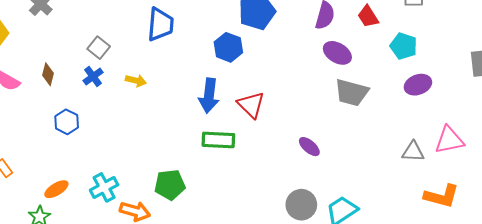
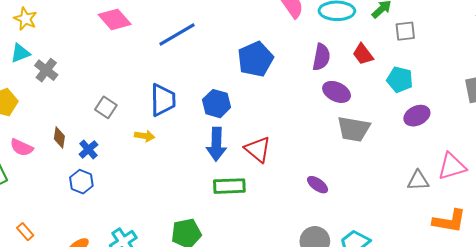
blue trapezoid: (160, 24) -> (163, 100), moved
blue hexagon: (228, 47) -> (217, 104), moved
blue cross: (93, 76) -> (88, 149), moved

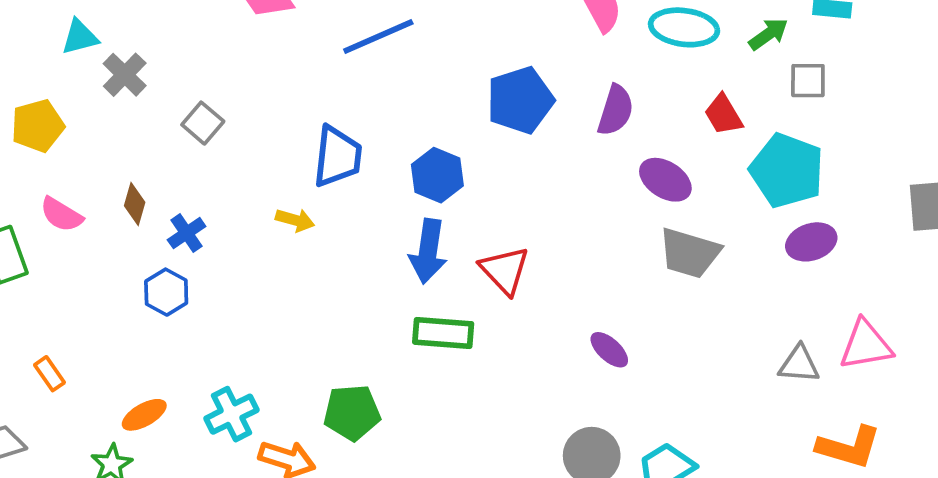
purple semicircle: (321, 57) -> (616, 110), moved
cyan pentagon: (400, 80) -> (787, 171), size x1.5
gray square: (106, 107) -> (203, 123), moved

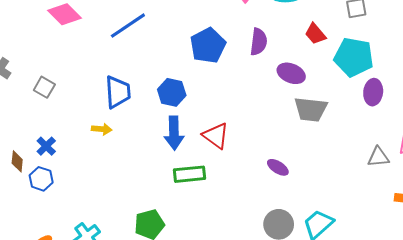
brown diamond: (135, 204) -> (17, 161), moved
purple ellipse: (811, 242) -> (373, 92), turned -55

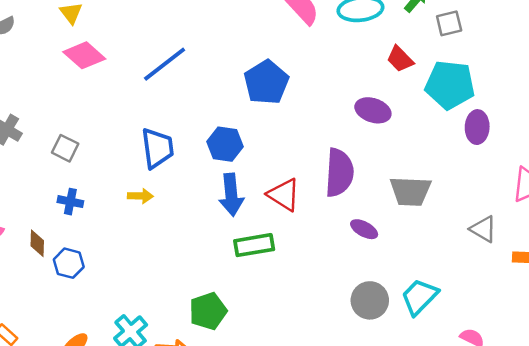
purple semicircle: (259, 42) -> (339, 173), moved, size x1.4
gray trapezoid: (311, 109) -> (410, 191), moved
blue cross: (46, 146) -> (70, 202), moved, turned -30
gray triangle: (378, 157) -> (483, 229), moved, turned 40

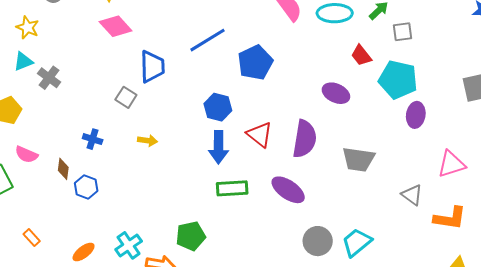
blue line: (165, 64) -> (207, 40), moved
gray square: (65, 148) -> (126, 97), moved
blue trapezoid: (157, 148) -> (152, 67), moved
red triangle: (284, 195) -> (260, 135), moved
purple ellipse: (364, 229) -> (288, 190), moved, size x1.6

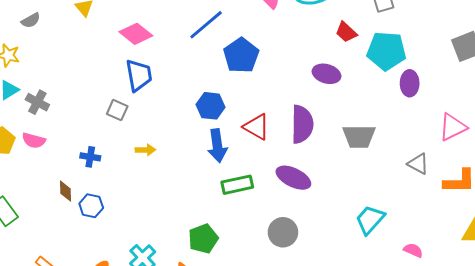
pink diamond: (116, 26) -> (136, 34), moved
blue line: (207, 40) -> (206, 25), moved
pink semicircle: (26, 154) -> (34, 140), moved
gray circle: (318, 241) -> (283, 232), moved

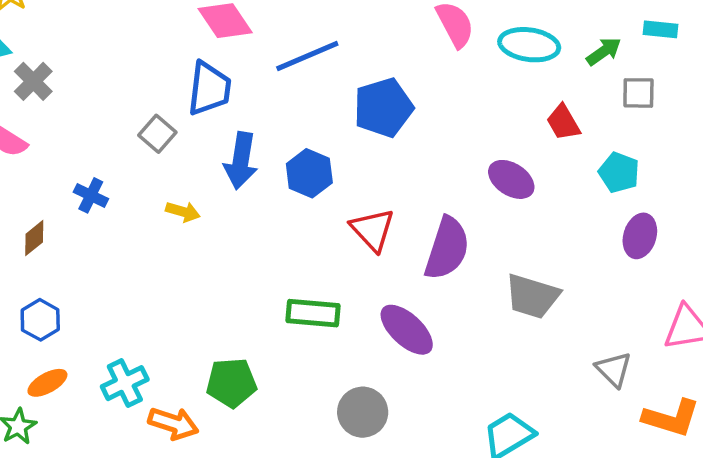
blue line: (206, 25) -> (307, 56), moved
cyan pentagon: (387, 51) -> (619, 172), size x0.6
blue arrow: (217, 146) -> (241, 161), moved
brown diamond: (66, 191) -> (34, 238), turned 35
blue hexagon: (91, 206) -> (40, 320), moved

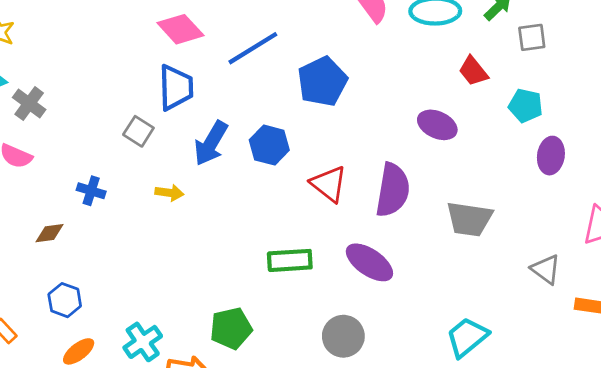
blue arrow: (241, 161) -> (211, 143), turned 30
brown diamond: (34, 238) -> (50, 233), turned 40

